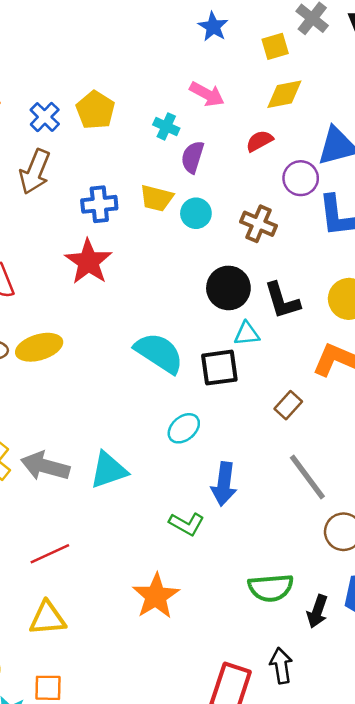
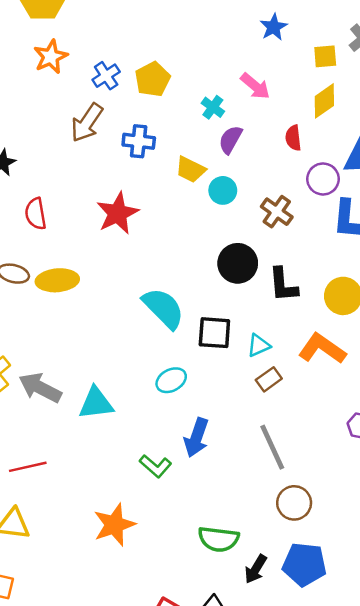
yellow diamond: (284, 94) -> (324, 101), turned -36
red semicircle: (259, 141) -> (293, 138), turned -80
blue cross: (99, 204) -> (139, 141), moved
cyan triangle: (247, 334) -> (259, 345), moved, turned -30

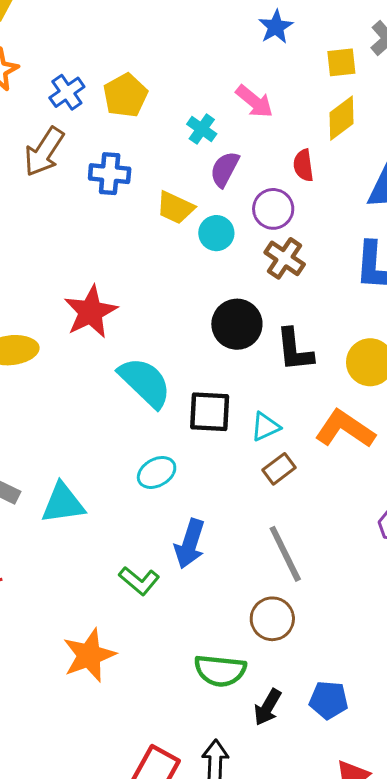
purple circle: (323, 179) -> (273, 209), moved
red star: (118, 213) -> (91, 312), moved
brown circle: (294, 503) -> (272, 619), moved
blue pentagon: (304, 564) -> (329, 700), size x0.7

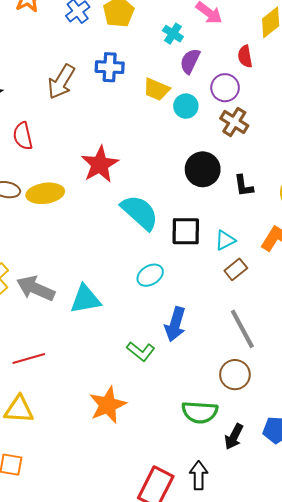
brown arrow: (44, 152) -> (61, 82), moved
black L-shape: (295, 350) -> (244, 186), size x0.7

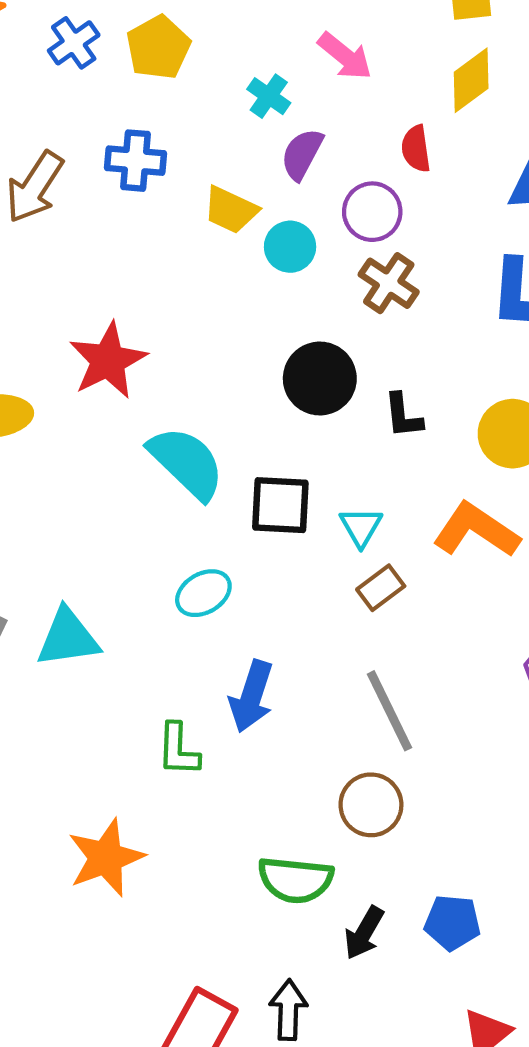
cyan triangle: (225, 240) -> (361, 527), turned -35
green L-shape: (141, 351) -> (178, 750), turned 52

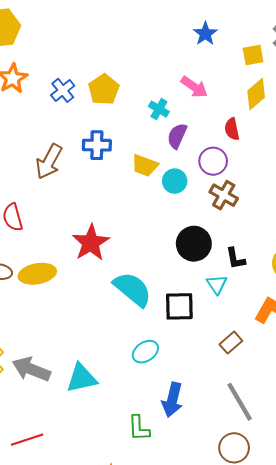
cyan triangle: (361, 527) -> (217, 284), moved

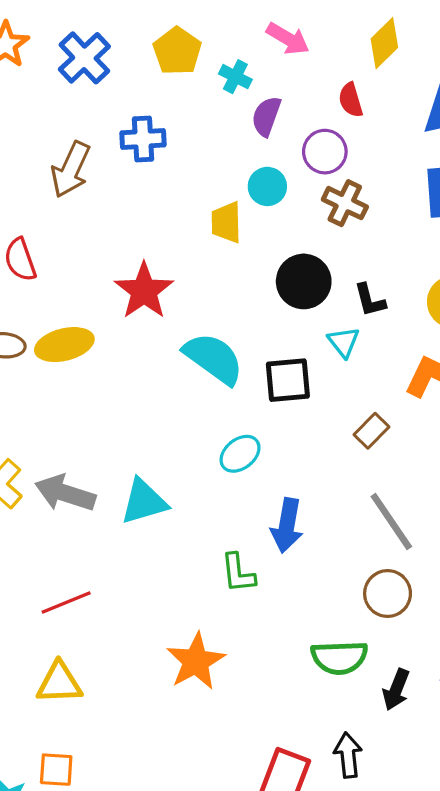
blue cross: (63, 90) -> (84, 58), size x1.4
yellow pentagon: (104, 90) -> (177, 51), moved
yellow trapezoid: (145, 165) -> (226, 222), moved, turned 72

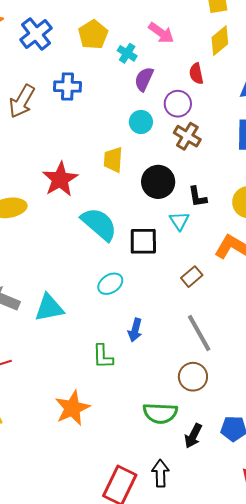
yellow trapezoid: (226, 222) -> (113, 160), moved
blue arrow: (287, 525) -> (135, 330), size x0.7

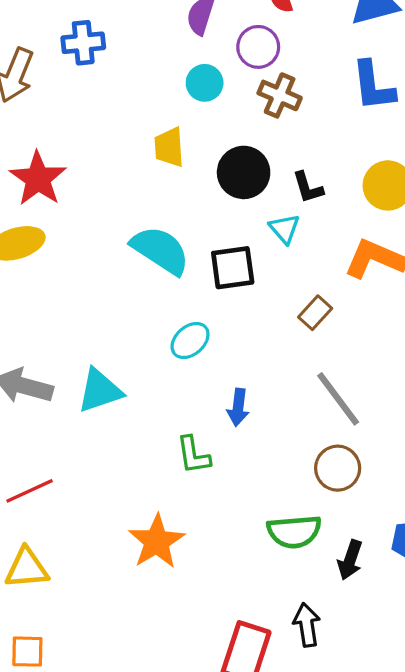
red star: (60, 179) -> (38, 179), moved

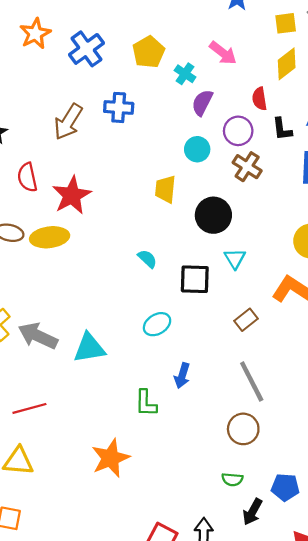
black L-shape: (308, 187) -> (282, 129), moved
cyan semicircle: (160, 250) -> (147, 259), size x0.5
green semicircle: (294, 532) -> (232, 479), moved, size x0.6
black arrow: (350, 560) -> (253, 512), moved

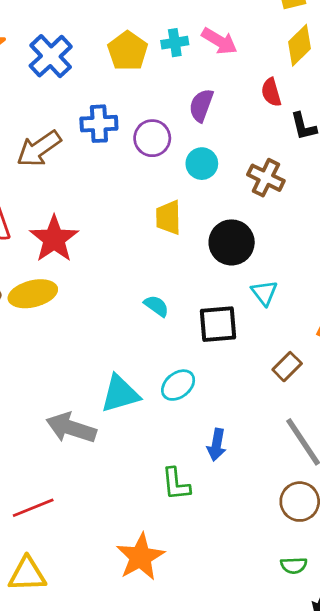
cyan cross: (185, 74) -> (175, 43), moved, turned -36
brown arrow: (68, 122) -> (39, 149), turned 30
purple circle: (238, 131) -> (152, 138), moved
gray arrow: (38, 336) -> (71, 428), moved
cyan triangle: (89, 348) -> (120, 394), moved

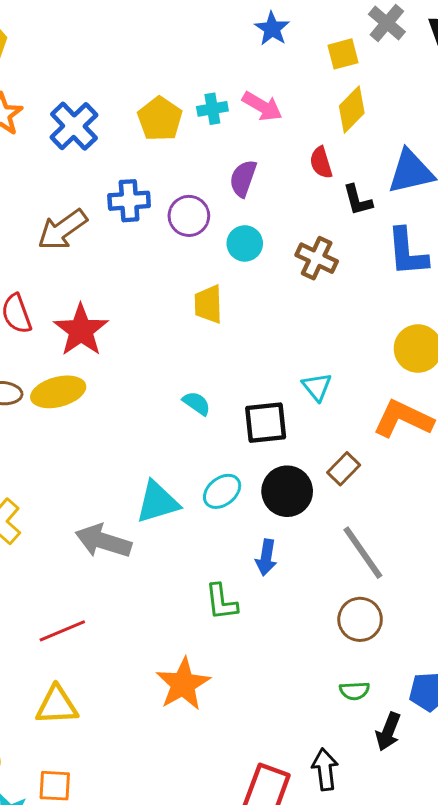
black circle: (232, 242) -> (287, 491), moved

